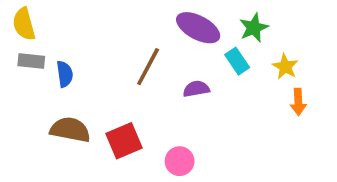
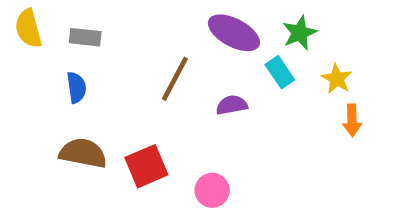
gray rectangle: (31, 61) -> (85, 37), moved

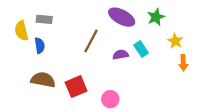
yellow semicircle: (28, 28) -> (21, 31), moved
cyan rectangle: (280, 72) -> (141, 49), moved

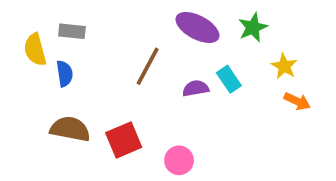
orange arrow: (183, 63) -> (297, 101), turned -63

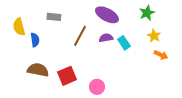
green star: (253, 27) -> (147, 13), moved
gray rectangle: (72, 31) -> (54, 17), moved
purple semicircle: (196, 88) -> (106, 38), moved

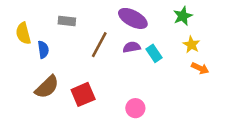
brown semicircle: (38, 70) -> (47, 87), turned 125
pink circle: (97, 87) -> (135, 108), moved

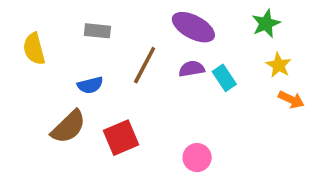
blue semicircle: (43, 50) -> (90, 85), moved, turned 84

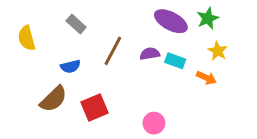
purple ellipse: (193, 27) -> (171, 21), moved
gray rectangle: (97, 31) -> (76, 24), turned 36
cyan rectangle: (224, 78) -> (175, 61), turned -36
orange arrow: (291, 100) -> (206, 78), moved

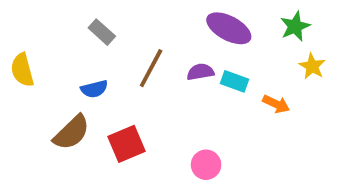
green star: (208, 18) -> (295, 26), moved
yellow semicircle: (27, 38) -> (22, 70), moved
yellow star: (218, 51) -> (312, 66), moved

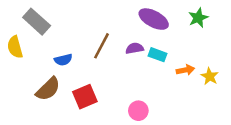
gray rectangle: (102, 32) -> (37, 22), moved, size x1.5
yellow star: (312, 66) -> (210, 76), moved
orange arrow: (276, 104) -> (185, 70), turned -36

